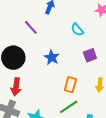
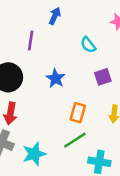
purple line: (31, 27) -> (31, 40), turned 49

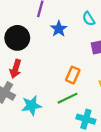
blue star: (56, 78) -> (59, 29), moved

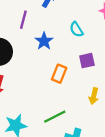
orange rectangle: (73, 75) -> (59, 74), moved

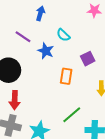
purple line: (23, 20) -> (23, 37), turned -56
cyan semicircle: (76, 29) -> (63, 35), moved

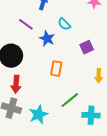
orange rectangle: (66, 76) -> (56, 69), moved

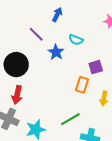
cyan semicircle: (64, 24) -> (76, 40), turned -32
orange rectangle: (56, 69) -> (82, 85), moved

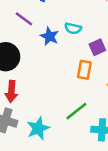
cyan semicircle: (76, 40) -> (73, 28), moved

